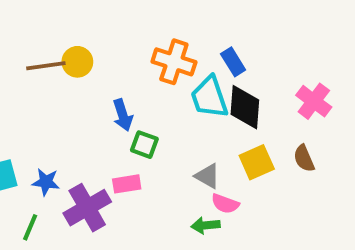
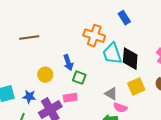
yellow circle: (77, 62) -> (45, 75), moved
blue rectangle: (233, 62) -> (124, 18), moved

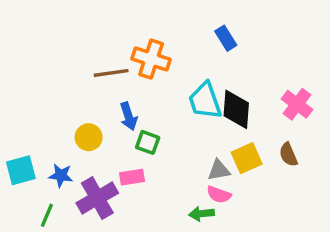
orange cross: (94, 36) -> (151, 59), moved
brown line: (29, 38) -> (111, 73), moved
gray triangle: (111, 94) -> (219, 170), moved, turned -40

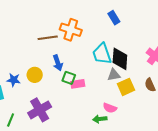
gray triangle: (219, 170) -> (114, 75), moved
blue star: (61, 175) -> (14, 80), moved
pink rectangle: (132, 177) -> (78, 84), moved

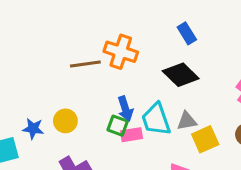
cyan trapezoid: (102, 54) -> (156, 119), moved
black diamond: (120, 59) -> (181, 75), moved, turned -50
blue arrow: (58, 63) -> (125, 109), moved

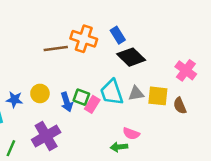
blue rectangle: (187, 33) -> (118, 35), moved
blue arrow: (125, 109) -> (67, 102), moved
pink rectangle: (131, 135) -> (92, 104), turned -49
yellow square: (205, 139) -> (158, 96), moved, turned 30

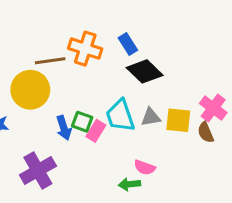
pink cross: (186, 70) -> (213, 108), moved
yellow circle: (40, 93) -> (30, 90), moved, size x1.6

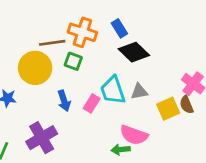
yellow square: (178, 120) -> (168, 109), moved, turned -30
green square: (82, 122) -> (73, 61), moved
pink semicircle: (145, 167) -> (134, 135), size x1.5

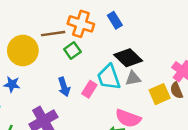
black diamond: (134, 52) -> (128, 58), moved
green square: (73, 61) -> (72, 51), turned 35
yellow circle: (35, 68) -> (23, 51), moved

